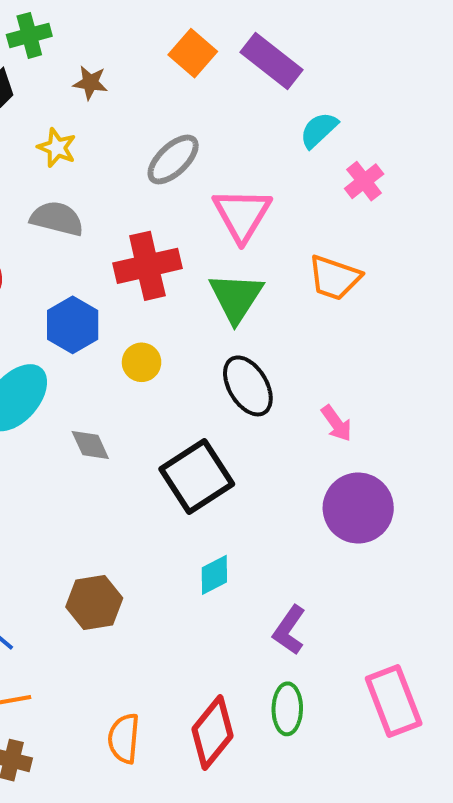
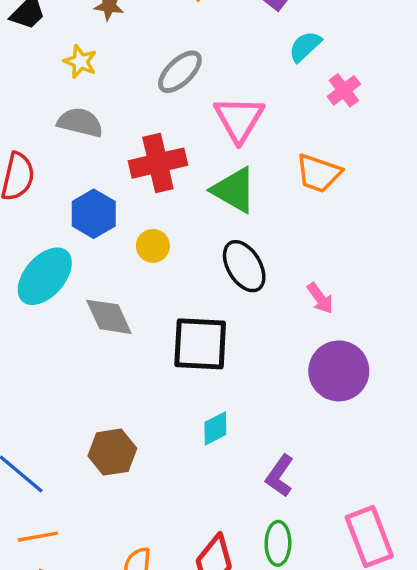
green triangle: (236, 297) -> (234, 190), turned -33
gray diamond: (90, 445) -> (109, 317), size x1.4
black square: (197, 477) -> (200, 344), turned 36

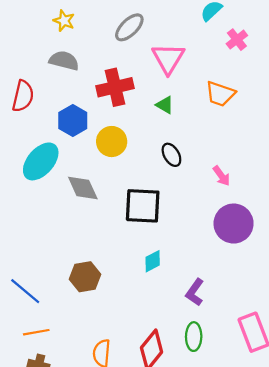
green triangle: (234, 190) -> (165, 105), size x0.6
yellow circle: (153, 246) -> (112, 142), size x1.4
black ellipse: (244, 266) -> (171, 155), size x0.7

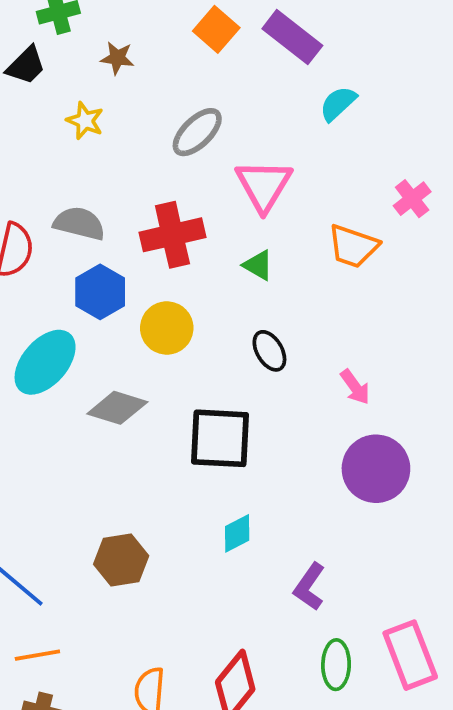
pink cross: (237, 40) -> (412, 199), moved
gray semicircle: (64, 61) -> (79, 223), moved
gray diamond: (83, 188) -> (117, 408), turned -48
green ellipse: (194, 337) -> (336, 665), moved

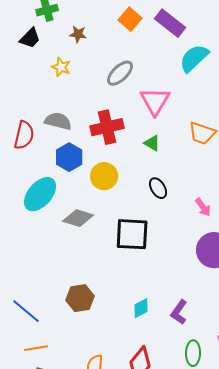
cyan semicircle: (338, 104) -> (194, 58), size x1.5
cyan diamond: (237, 533) -> (141, 308), moved

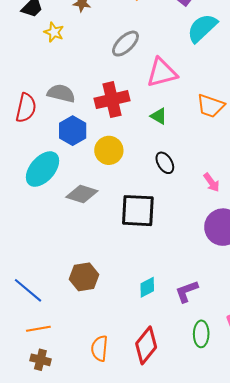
yellow star: (61, 67) -> (54, 32), moved
pink triangle: (155, 101) -> (162, 73), turned 44
purple L-shape: (179, 312) -> (187, 291), turned 35

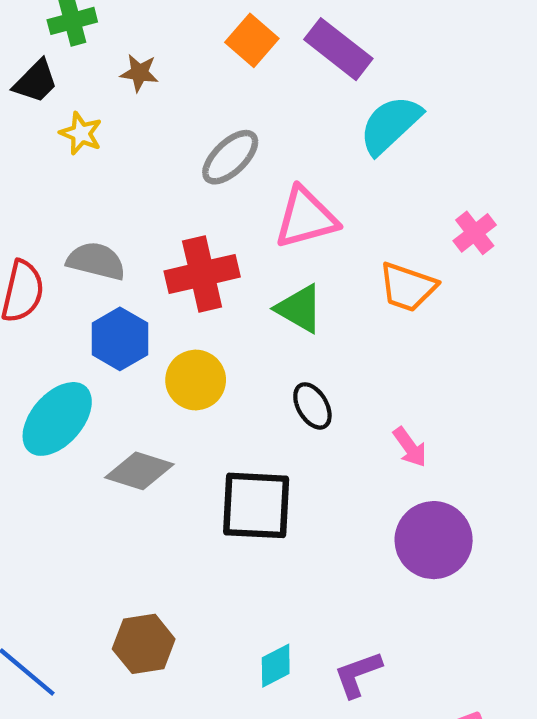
green triangle: (159, 116) -> (299, 309), size x1.4

